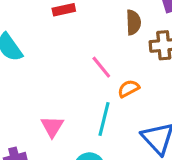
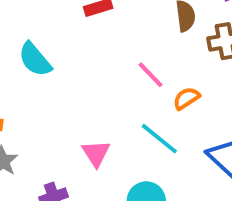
cyan line: (104, 119) -> (159, 139), turned -60

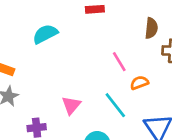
cyan semicircle: (35, 59) -> (45, 34), turned 90

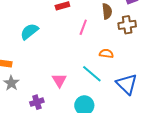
pink line: (119, 62) -> (83, 27), moved, turned 63
orange semicircle: (139, 83) -> (106, 54), turned 40

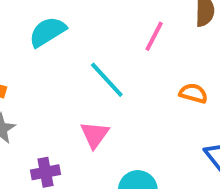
cyan line: (92, 74) -> (107, 80), moved

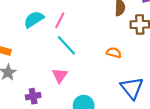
pink line: (154, 36) -> (60, 20), moved

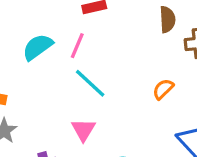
orange semicircle: (114, 53) -> (163, 89), turned -56

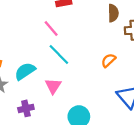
pink line: (77, 46) -> (51, 29), turned -66
cyan semicircle: (38, 47) -> (25, 71), moved

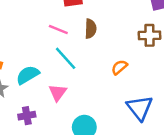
brown semicircle: (113, 13) -> (91, 29), moved
pink line: (51, 29) -> (58, 30), turned -30

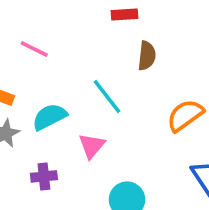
pink line: (58, 30) -> (34, 49), moved
orange semicircle: (119, 67) -> (185, 115), size x1.5

